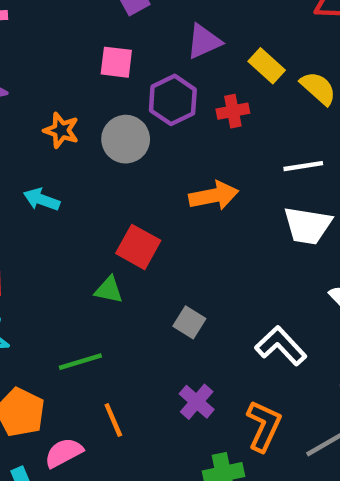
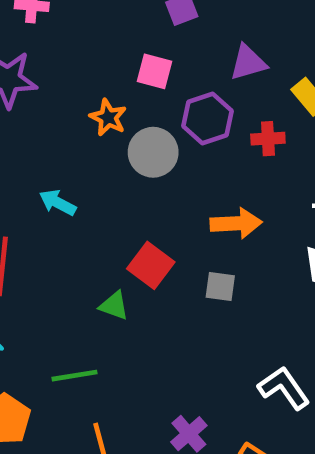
orange star: (61, 130) -> (108, 118), moved
gray square: (189, 322) -> (220, 286), moved, turned -32

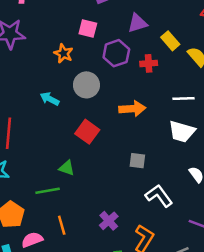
gray circle: (153, 152) -> (86, 85), moved
cyan arrow: (58, 203) -> (50, 99), moved
gray square: (220, 286) -> (137, 161), moved
green triangle: (114, 306) -> (67, 168), moved

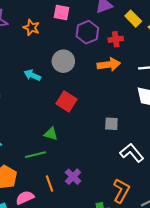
orange star: (63, 53) -> (31, 28), moved
orange arrow: (132, 109) -> (109, 64), moved
purple cross: (109, 221) -> (73, 177), moved

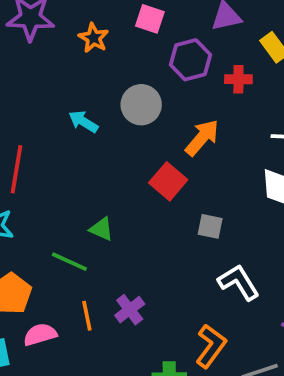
orange arrow: (109, 64) -> (202, 138), moved, turned -50
red square: (67, 101) -> (168, 181), moved
green line: (36, 155) -> (69, 262), turned 30

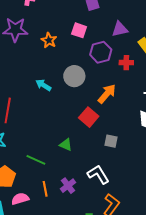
green triangle: (101, 229) -> (66, 145), moved
white L-shape: (239, 282) -> (98, 174), moved

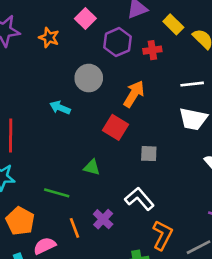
pink square: (79, 30) -> (85, 18), turned 35
cyan arrow: (43, 85) -> (60, 108), moved

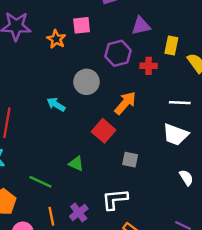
pink square: (85, 18) -> (82, 25), moved, turned 30
yellow rectangle: (173, 24) -> (171, 46), turned 48
white L-shape: (139, 199) -> (115, 199), turned -64

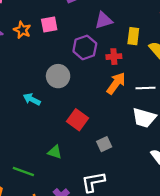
orange star: (56, 39) -> (22, 30), moved
orange arrow: (125, 103) -> (116, 83), moved
gray square: (130, 160) -> (104, 144), turned -32

